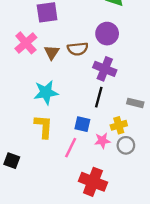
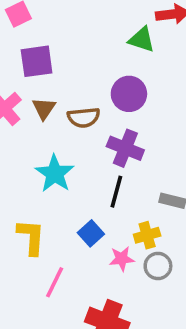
brown triangle: (52, 52) -> (44, 108), moved
cyan star: (46, 92) -> (55, 174), moved, turned -30
blue square: (82, 124) -> (91, 233), turned 35
pink line: (71, 148) -> (55, 282), moved

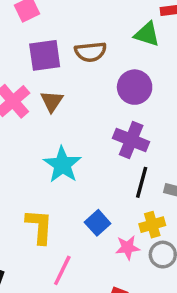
brown semicircle: (84, 117) -> (91, 52), moved
black line: (116, 192) -> (142, 182), moved

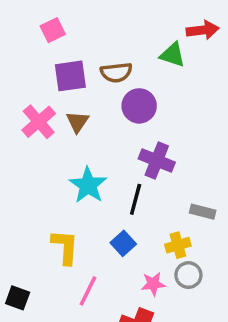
purple circle: (135, 87) -> (139, 106), moved
black line: (142, 182) -> (136, 199), moved
pink star: (128, 248) -> (153, 284), moved

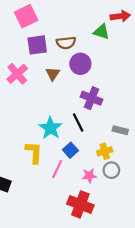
pink square: (53, 30) -> (26, 16), size x1.5
brown triangle: (77, 122) -> (53, 74), moved
cyan star: (88, 185) -> (50, 128), moved
black line: (136, 199) -> (78, 123), turned -42
pink line: (88, 291) -> (57, 169), moved

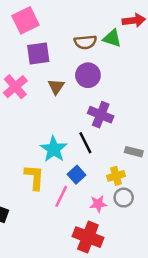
brown semicircle: (66, 43) -> (85, 42), moved

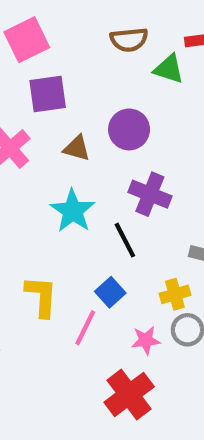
brown semicircle: (85, 42) -> (129, 40), moved
brown triangle: (56, 87) -> (77, 148), turned -48
cyan star: (54, 149) -> (73, 211), moved
red cross: (88, 237) -> (129, 395), turned 32

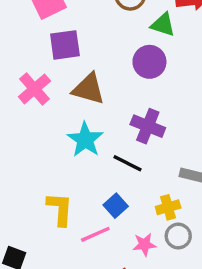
purple circle: (129, 129) -> (149, 62), moved
brown triangle: (77, 148) -> (89, 89), size x1.5
black line: (125, 240) -> (127, 163), turned -36
pink line: (85, 328) -> (95, 234), turned 40

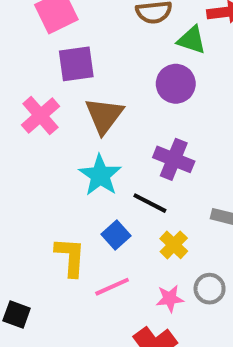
brown triangle: (89, 89) -> (104, 116), turned 51
blue square: (116, 206) -> (116, 235), moved
yellow cross: (168, 207) -> (174, 245), moved, turned -30

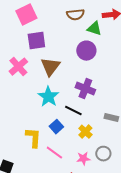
pink line: (112, 287) -> (54, 153), turned 60

